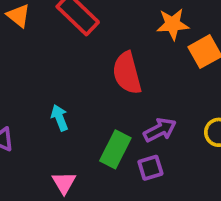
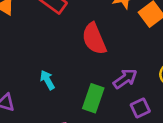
purple square: (150, 168) -> (140, 108), moved

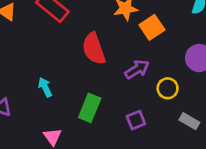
purple arrow: (125, 79) -> (137, 69), moved

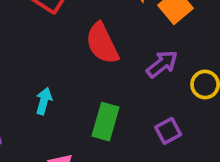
cyan arrow: (45, 87) -> (44, 101), turned 48

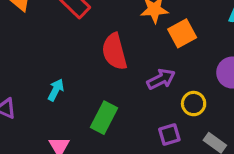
purple square: (168, 131) -> (169, 135), moved

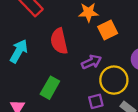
cyan arrow: (56, 90) -> (19, 51), moved, size x1.5
yellow circle: (194, 104) -> (114, 80), size x1.6

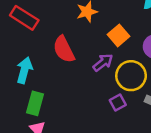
orange square: (108, 30) -> (119, 35), moved
green rectangle: (50, 88) -> (35, 103), moved

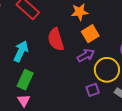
orange square: (119, 35) -> (90, 34), moved

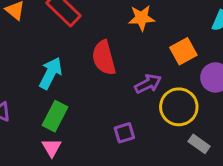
orange square: (90, 34) -> (183, 51), moved
purple square: (93, 90) -> (124, 133), moved

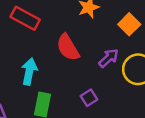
purple square: (124, 133) -> (89, 98), moved

